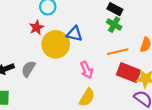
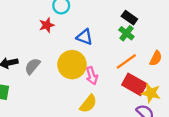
yellow circle: (56, 44) -> (72, 65), moved
orange line: (118, 52) -> (126, 61), turned -30

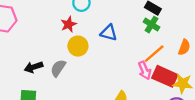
yellow circle: (72, 65) -> (78, 46), moved, size x0.7
pink arrow: (92, 76) -> (145, 70), moved

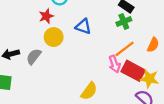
green cross: (151, 25) -> (124, 21), turned 32

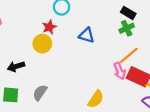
yellow circle: (54, 37) -> (42, 44), moved
gray semicircle: (34, 56) -> (40, 93), moved

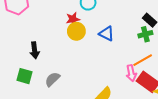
yellow circle: (42, 44) -> (76, 31), moved
black arrow: (16, 66) -> (35, 50), turned -91

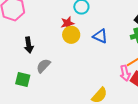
black arrow: (35, 50) -> (29, 45), moved
gray semicircle: (52, 79) -> (43, 66), moved

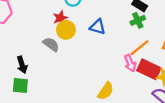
black arrow: (29, 45) -> (22, 65), moved
gray semicircle: (43, 66) -> (51, 44), moved, turned 91

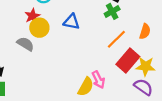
pink arrow: (130, 63) -> (98, 80), moved
red rectangle: (149, 69) -> (128, 60), turned -70

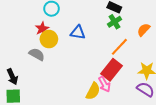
orange semicircle: (145, 31) -> (144, 30), moved, turned -152
red rectangle: (128, 60) -> (111, 70), moved

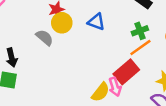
green cross: (114, 22) -> (140, 31), moved

